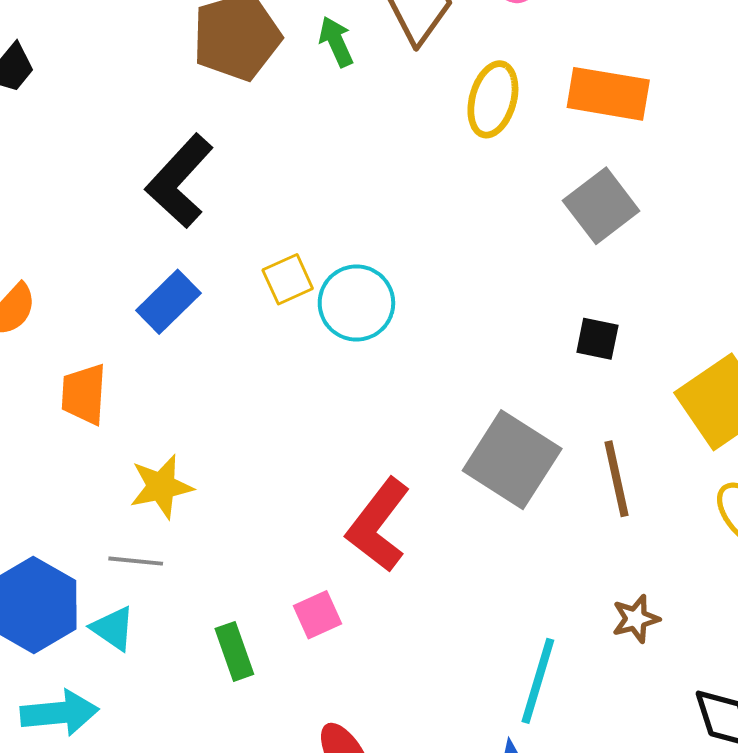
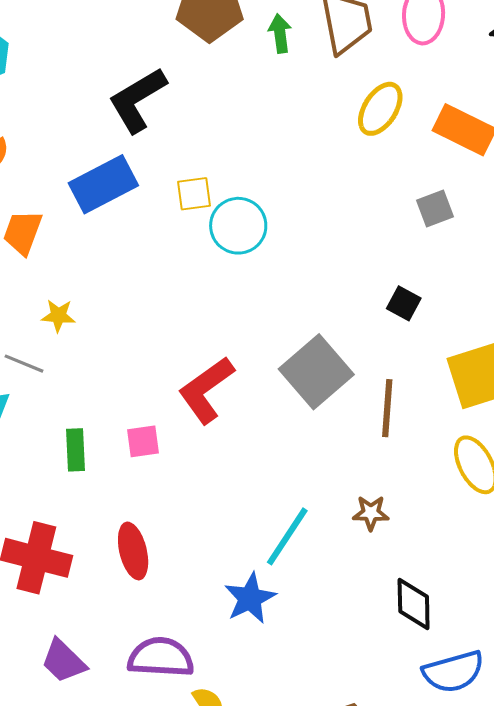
gray square: (601, 206) -> (435, 209), size x0.7
blue rectangle: (168, 302) -> (103, 184), size x1.4
yellow star: (161, 487) -> (58, 316), size x0.7

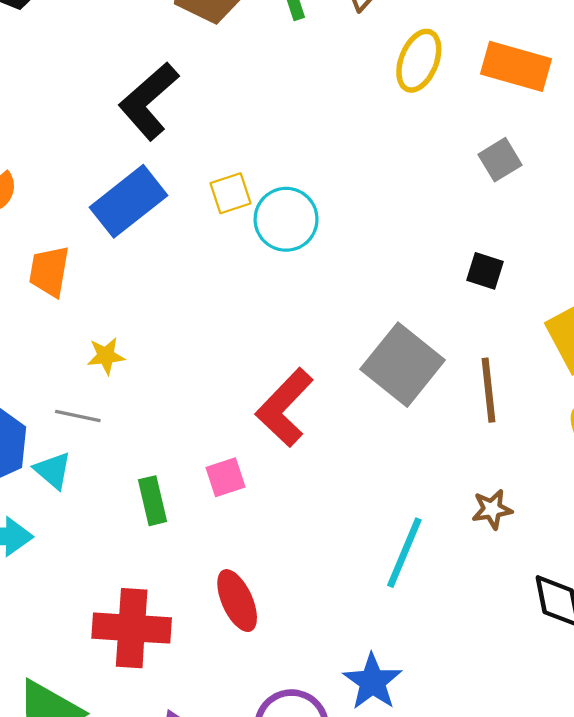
blue star: (250, 598) -> (372, 682), moved

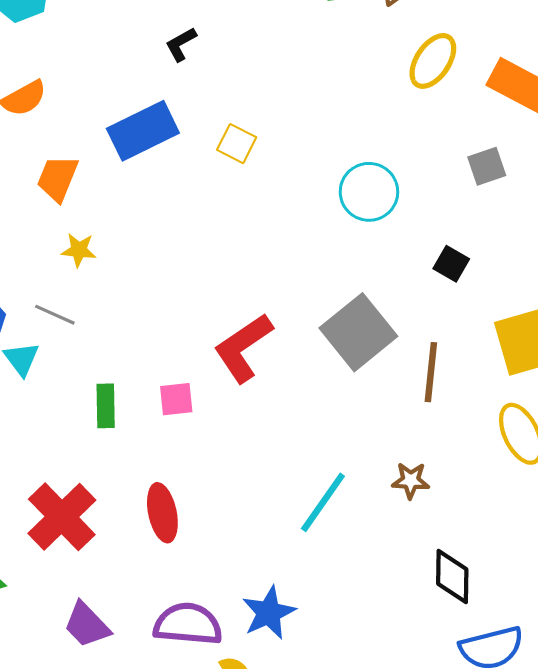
black L-shape: (149, 101) -> (181, 44), size x0.5
yellow square: (231, 193) -> (237, 144), turned 33
cyan circle: (286, 219) -> (369, 192), moved
yellow star: (106, 356) -> (79, 250), moved
red cross: (132, 628) -> (62, 517), turned 30

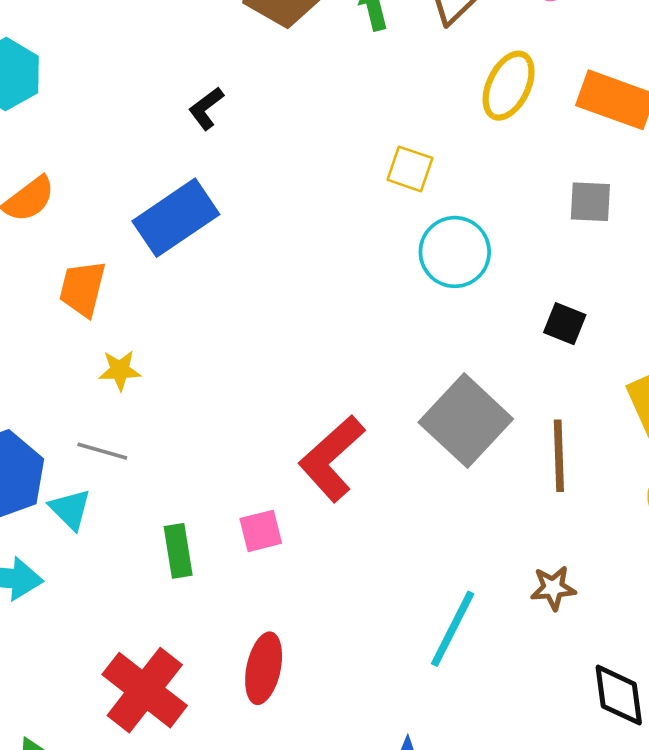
yellow square: (237, 144) -> (410, 169), moved
gray square: (487, 166) -> (590, 202), turned 30
red ellipse: (162, 513) -> (264, 668), turned 32

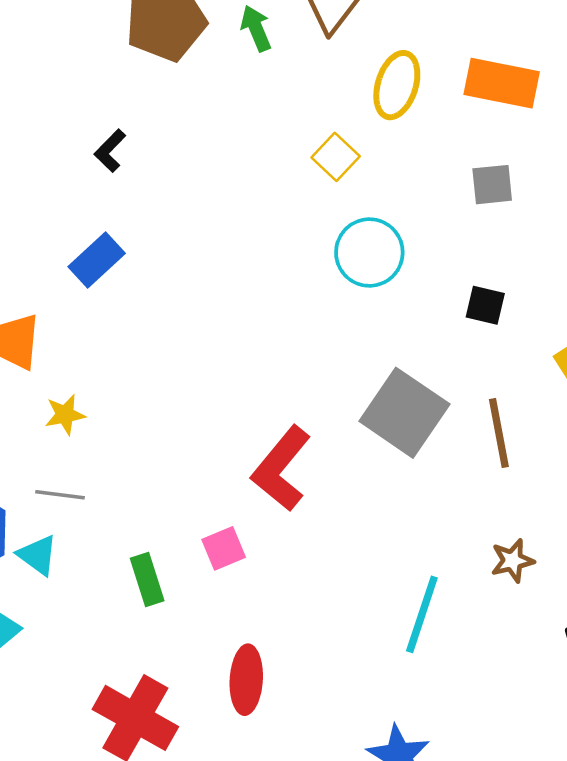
yellow square: (410, 169) -> (336, 157), moved, turned 33
blue rectangle: (176, 218) -> (97, 260), size x0.7

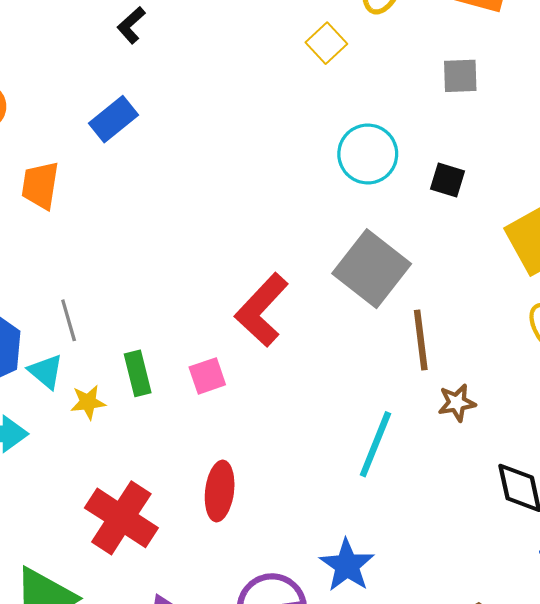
cyan circle: (369, 253) -> (368, 154), moved
yellow star: (65, 415) -> (88, 402), moved
brown line: (499, 433) -> (421, 340), moved
gray line: (60, 495) -> (69, 320), turned 63
green rectangle: (147, 579) -> (138, 373), moved

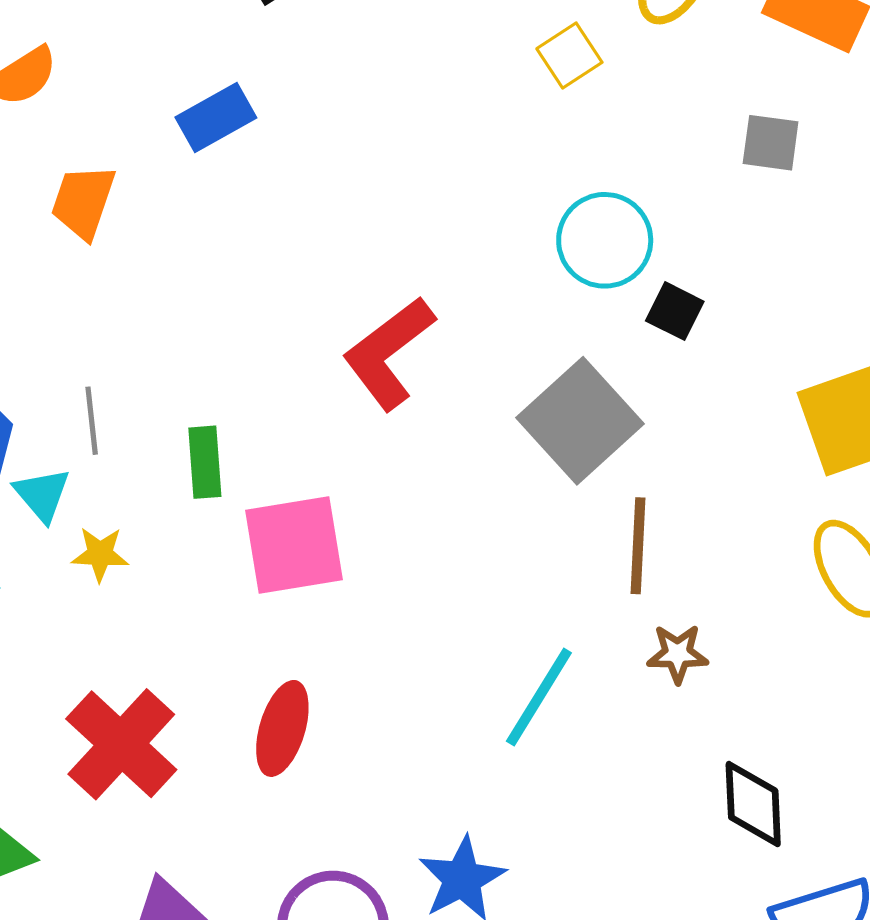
black square: (448, 180) -> (675, 311), moved
red L-shape: (262, 310) -> (389, 353), moved
green rectangle: (138, 373) -> (205, 462), moved
pink square: (207, 376) -> (294, 545), size x1.8

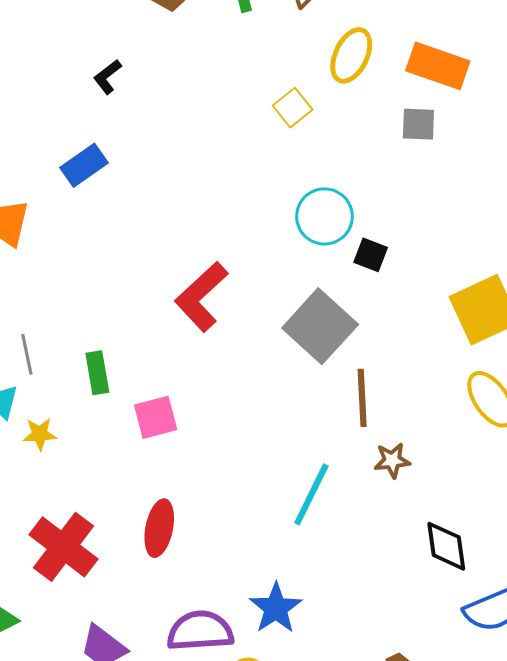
gray square: (771, 143) -> (418, 124), moved
pink square: (294, 545) -> (156, 417), size x0.7

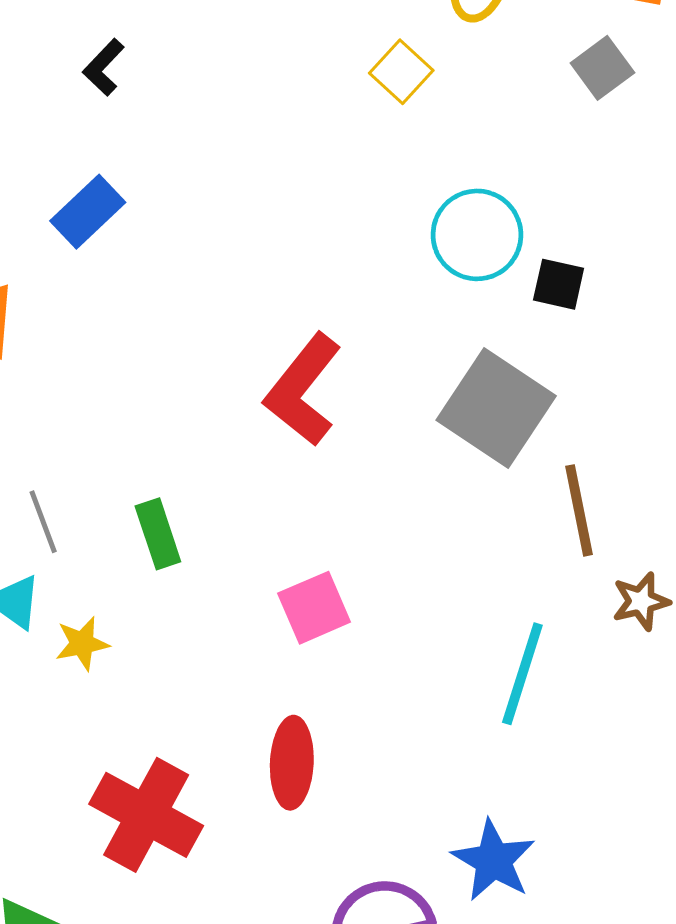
gray square: (418, 124) -> (602, 68), turned -30
pink square: (156, 417) -> (314, 608), moved

